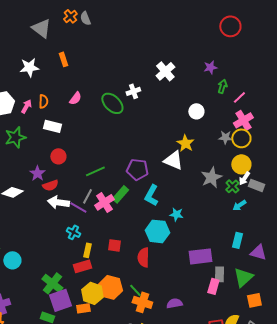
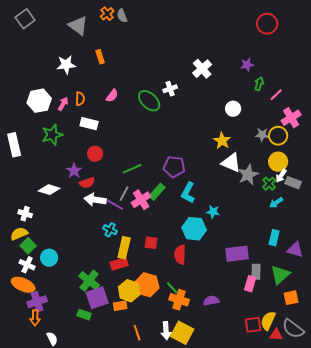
pink cross: (243, 120) -> (291, 118), moved
white triangle: (173, 160) -> (231, 163), moved
yellow rectangle: (87, 250) -> (124, 248), size x1.5

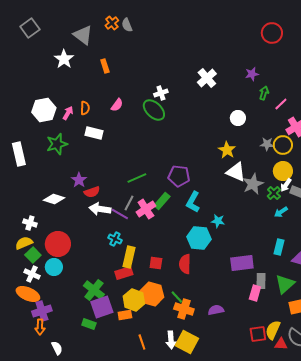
white star: (66, 65) -> (64, 59), moved, turned -30
white cross: (170, 89) -> (161, 93), moved
red circle: (95, 154) -> (58, 244), moved, size x1.6
red square: (151, 243) -> (156, 263), moved

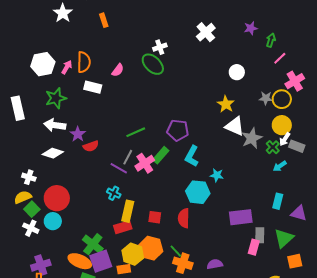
green arrow: (264, 93) -> (271, 40), moved
pink semicircle: (117, 105) -> (118, 70), moved
orange semicircle: (85, 108) -> (84, 62), size x1.5
white arrow: (100, 209) -> (55, 125), moved
orange ellipse: (28, 294) -> (80, 261), moved

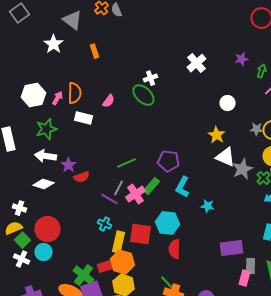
cyan hexagon: (198, 192) -> (168, 223), moved
red square: (155, 217) -> (140, 234), moved, size x1.6
red rectangle: (123, 227) -> (106, 266), moved
orange hexagon: (151, 248) -> (122, 262), moved

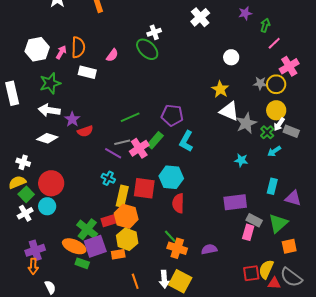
gray line: (118, 188) -> (122, 142), turned 49
cyan star: (208, 206) -> (241, 160), moved
white cross: (22, 259) -> (25, 213), turned 35
gray rectangle: (250, 266) -> (254, 220), turned -63

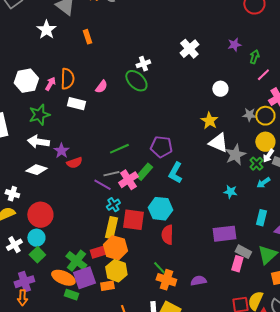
cyan cross: (108, 178) -> (113, 205), moved, turned 32
green square: (26, 194) -> (37, 255), moved

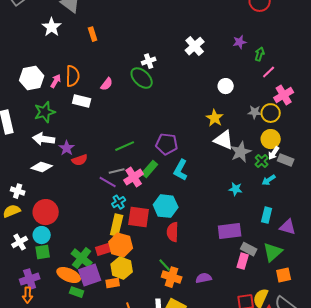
green square: (37, 255) -> (43, 252), turned 35

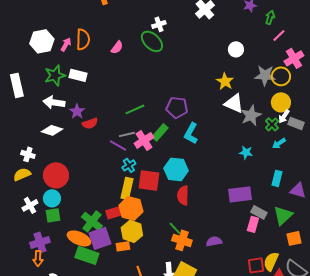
white rectangle: (82, 101) -> (78, 75), moved
gray star: (255, 112) -> (265, 75), size x1.5
green rectangle: (77, 292) -> (87, 255), size x1.6

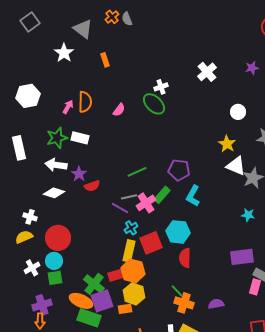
white hexagon: (42, 41) -> (28, 96), moved
red square: (149, 180) -> (151, 243), turned -30

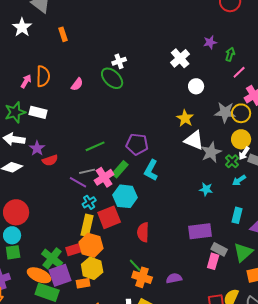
white cross: (207, 72) -> (180, 58), moved
cyan hexagon: (178, 232) -> (125, 196), moved

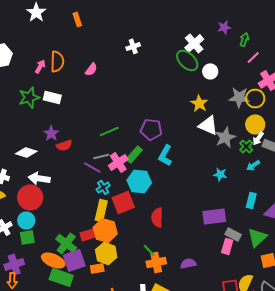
green ellipse: (112, 78) -> (187, 60), moved
white arrow: (14, 139) -> (39, 178), moved
orange cross: (142, 277) -> (156, 262), turned -30

